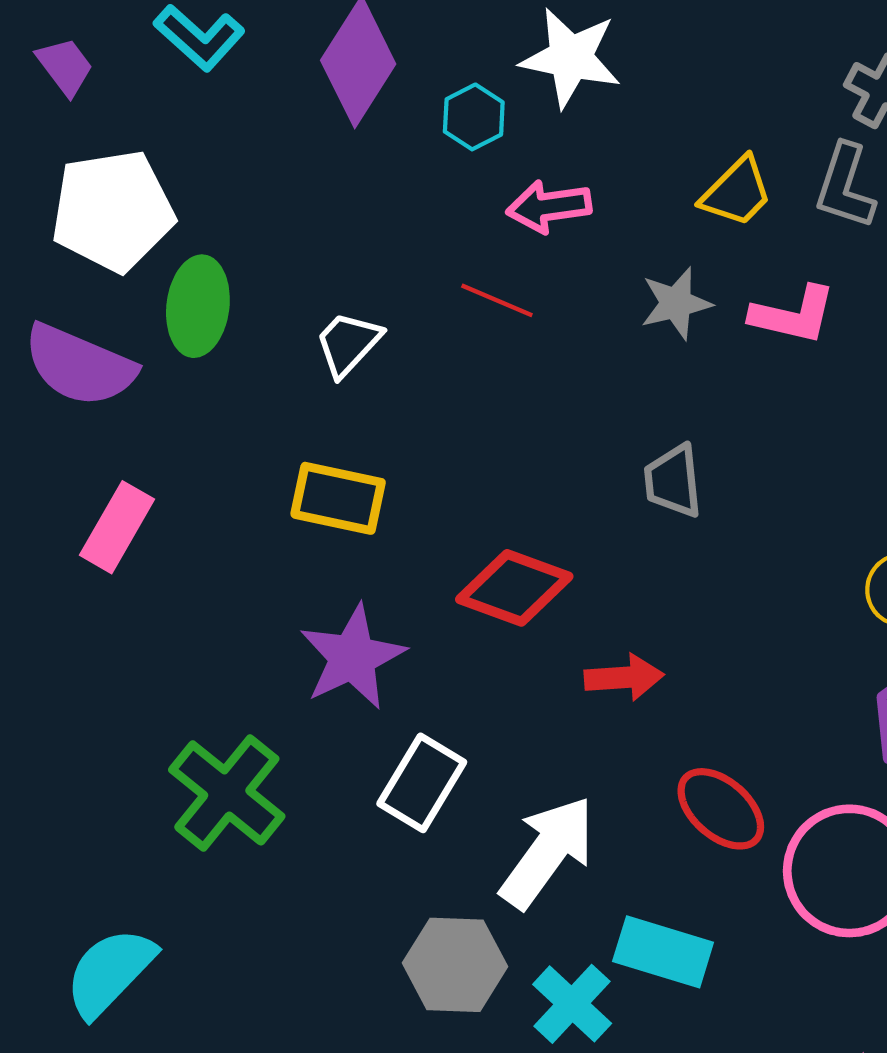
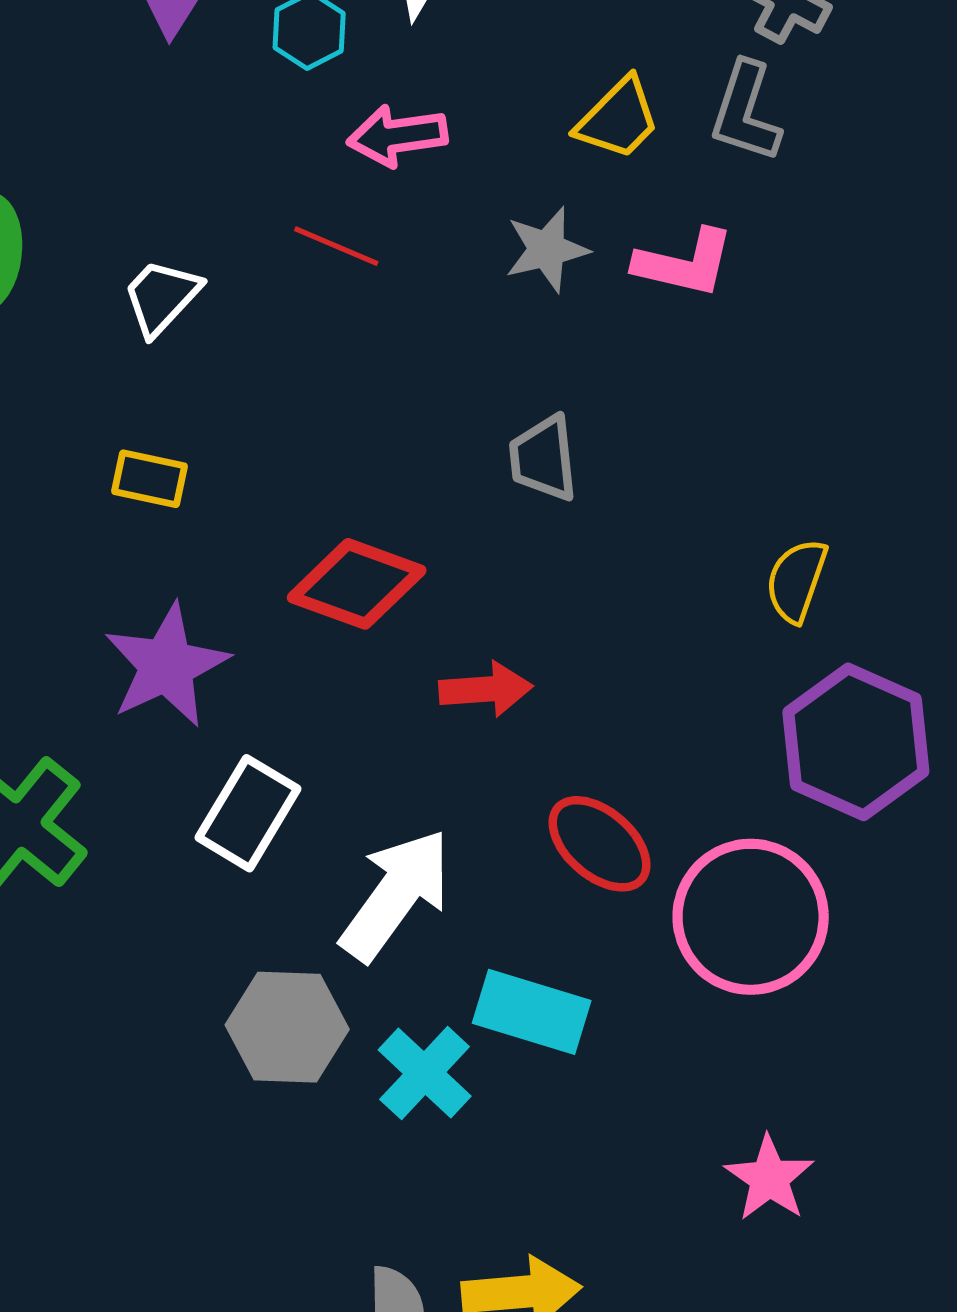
yellow rectangle: (338, 498) -> (150, 479), size x0.7

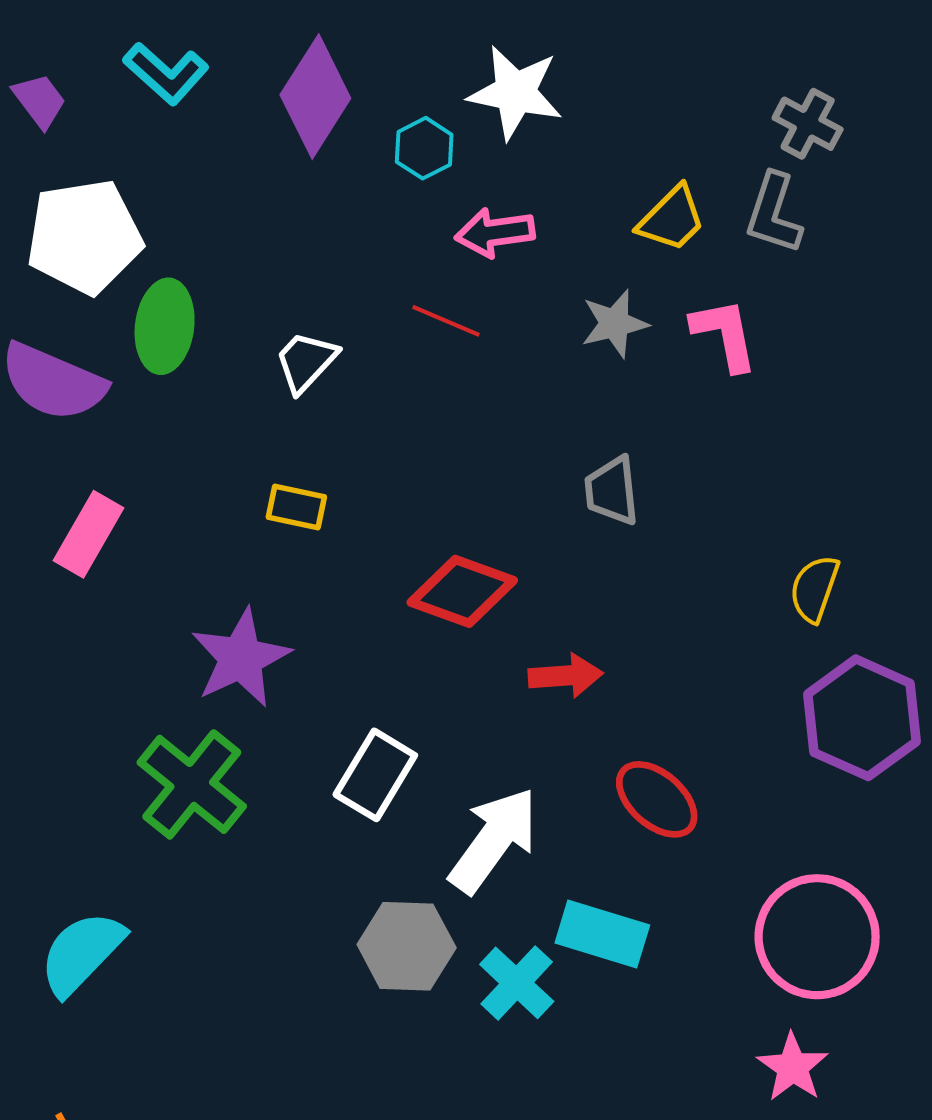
pink L-shape: (684, 263) -> (725, 334), turned -114
purple star: (166, 665) -> (241, 658), moved
pink circle: (751, 917) -> (817, 937), moved

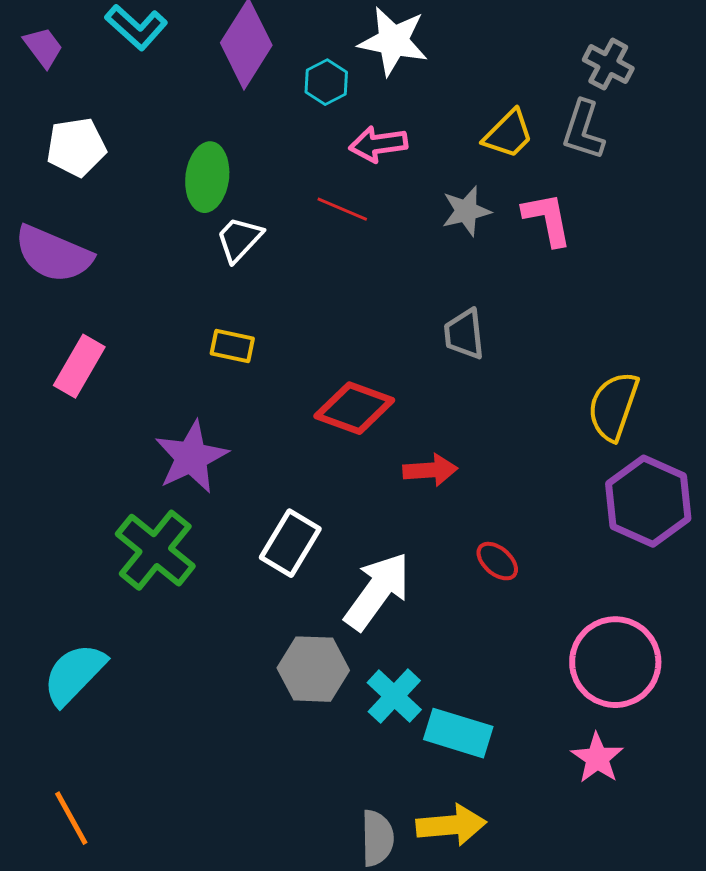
white pentagon: (84, 237) -> (76, 147), size x0.7
green ellipse: (165, 326) -> (207, 177), moved
yellow semicircle: (814, 589) -> (613, 406), size x1.4
red ellipse: (657, 799) -> (497, 561), size x0.7
cyan rectangle: (602, 934) -> (458, 733), moved

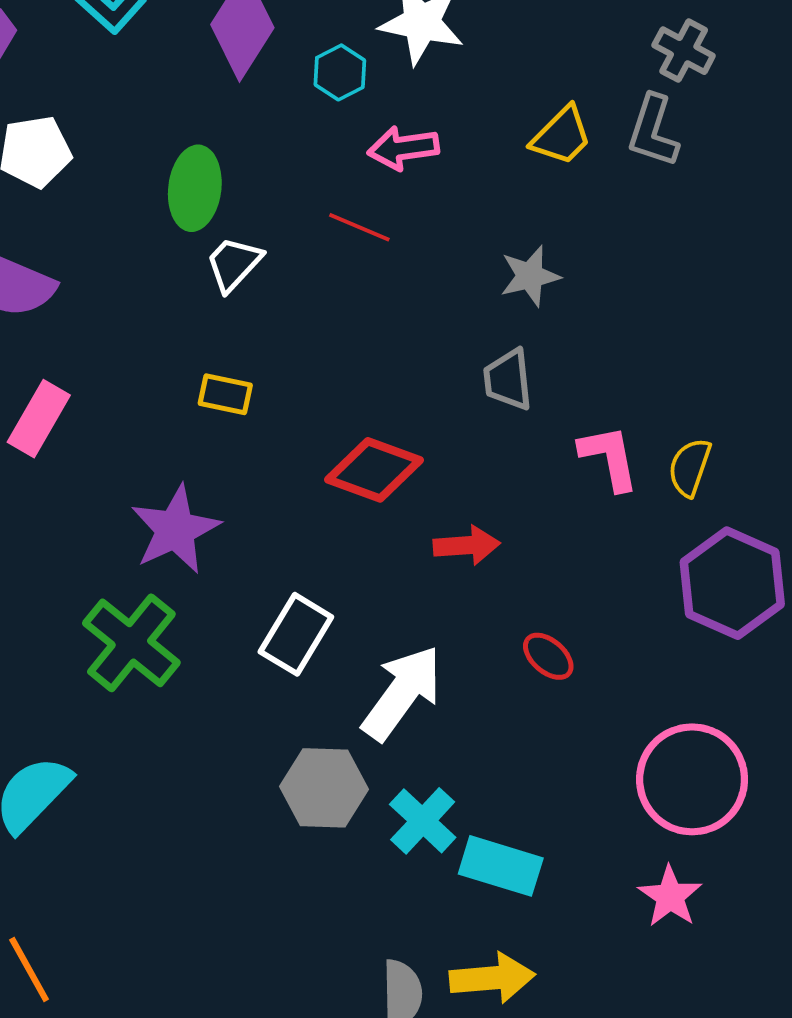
gray star: (466, 211) -> (530, 276), moved
pink L-shape: (547, 219) -> (609, 458), moved
yellow semicircle: (613, 406) -> (690, 467), size x0.7

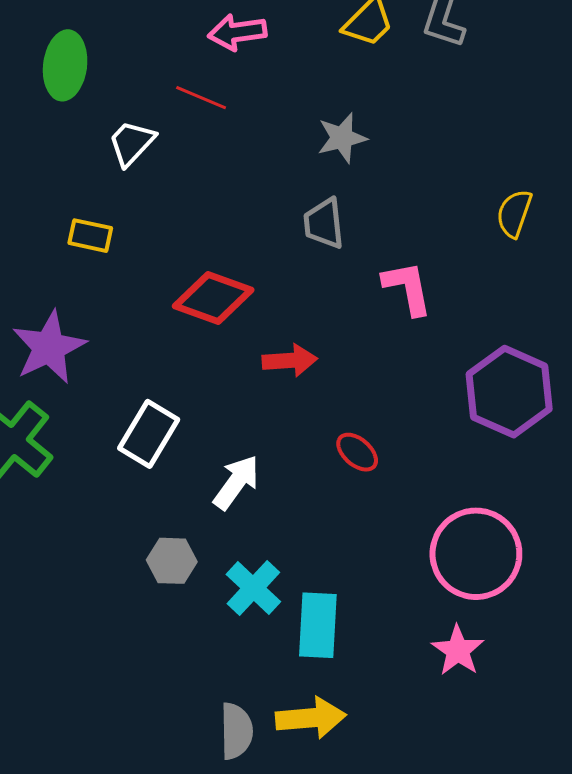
white trapezoid: (234, 264) -> (132, 143), moved
yellow semicircle: (690, 467) -> (514, 213), moved
white arrow: (402, 693) -> (236, 482), size x0.7
gray hexagon: (324, 788) -> (172, 561), size x0.7
cyan rectangle: (501, 866) -> (318, 625), turned 76

